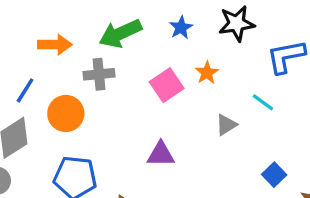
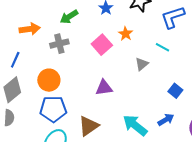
green arrow: (120, 33) -> (69, 17), size x0.7
orange circle: (66, 114) -> (49, 80), moved

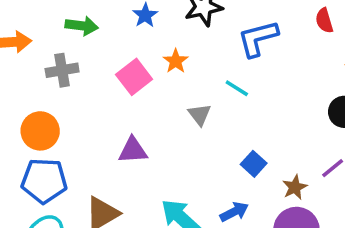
green arrow: (69, 17) -> (82, 26), turned -144
gray triangle: (142, 64) -> (200, 115), turned -32

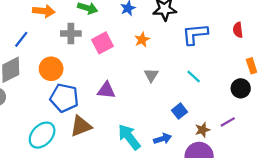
pink square: (134, 77) -> (103, 43), moved
cyan line: (237, 88) -> (194, 76), moved
blue pentagon: (44, 181) -> (64, 98), moved

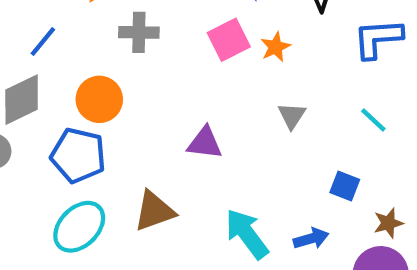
pink square: (103, 43) -> (229, 40), moved
blue pentagon: (64, 98) -> (78, 155), moved
blue square: (179, 111) -> (345, 186), turned -32

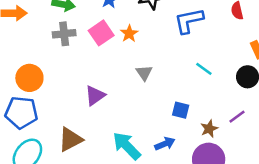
gray cross: (139, 32) -> (64, 34), moved
cyan line: (373, 120) -> (204, 69), moved
purple triangle: (205, 143) -> (95, 96), turned -35

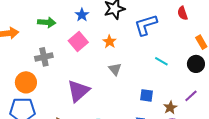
gray cross: (64, 34) -> (44, 57), moved
orange star: (129, 34) -> (110, 42), moved
purple triangle: (95, 96) -> (78, 91), size x1.4

